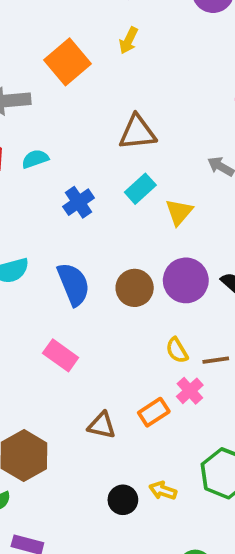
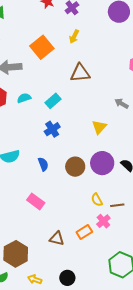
brown triangle: (137, 132) -> (80, 73), moved
cyan rectangle: (140, 189) -> (53, 101), moved
blue cross: (79, 202) -> (52, 129), moved
blue semicircle: (74, 284) -> (43, 164), size x0.6
yellow arrow: (163, 491) -> (35, 279), moved

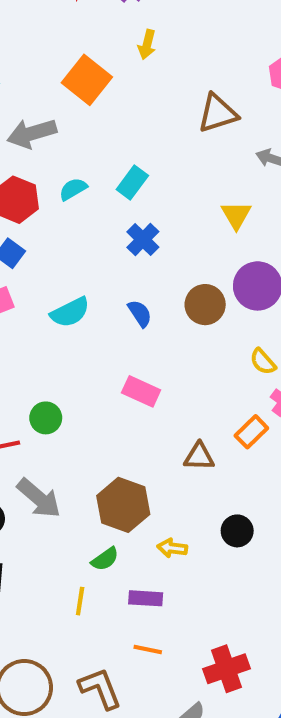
brown triangle: (80, 73) -> (218, 113), moved

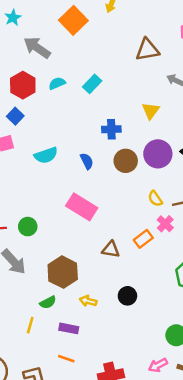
gray arrow: (32, 133) -> (37, 48), turned 44
blue cross: (143, 239) -> (111, 129), moved, turned 36
pink rectangle: (141, 391) -> (82, 207), size x1.4
green circle: (46, 418) -> (28, 227), moved

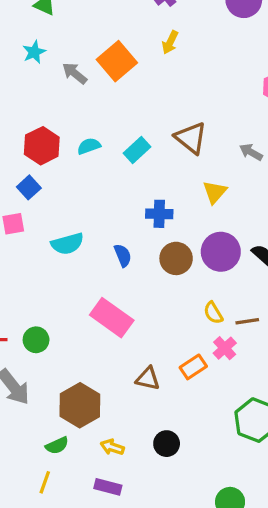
gray arrow: (37, 48) -> (75, 73), moved, size x0.7
brown triangle: (147, 50) -> (191, 138), moved, turned 45
yellow line: (30, 325) -> (45, 482), moved
purple rectangle: (69, 328) -> (108, 487), moved

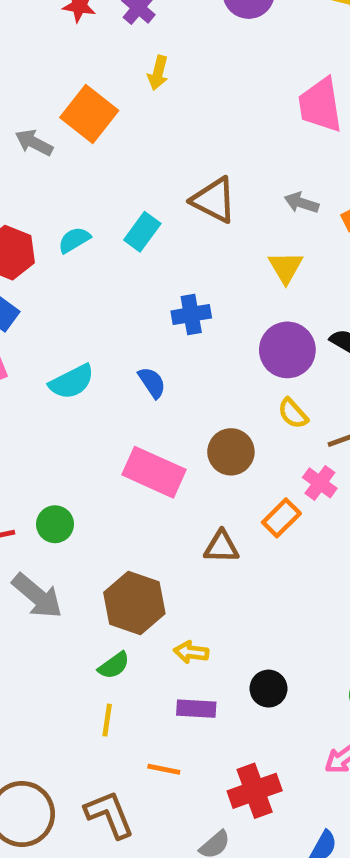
yellow triangle: (215, 192) -> (286, 267), moved
brown circle: (176, 258) -> (231, 452), moved
yellow semicircle: (213, 313) -> (293, 413), moved
black circle: (167, 444) -> (269, 689), moved

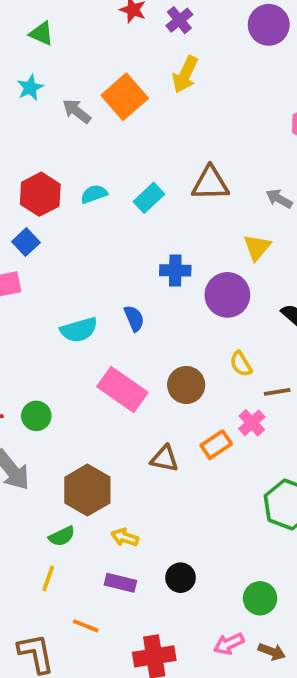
yellow arrow: (158, 73) -> (185, 75), size x1.4
brown triangle: (214, 200) -> (210, 183), turned -39
purple circle: (287, 350) -> (227, 295), moved
cyan semicircle: (72, 382) -> (79, 330), moved

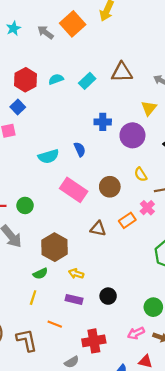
cyan star: (30, 87) -> (13, 28), moved

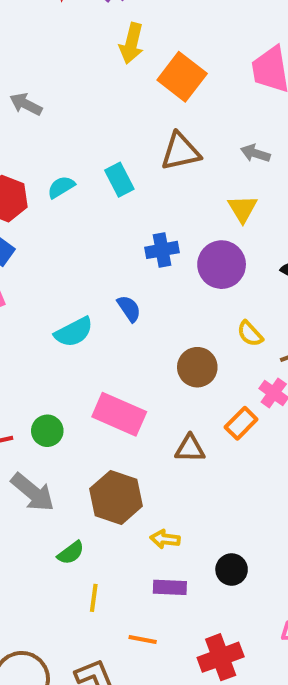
orange square: (73, 24) -> (182, 77), moved
cyan rectangle: (87, 81) -> (119, 180), turned -63
pink rectangle: (74, 190) -> (119, 414), moved
green semicircle: (40, 274) -> (71, 553), moved

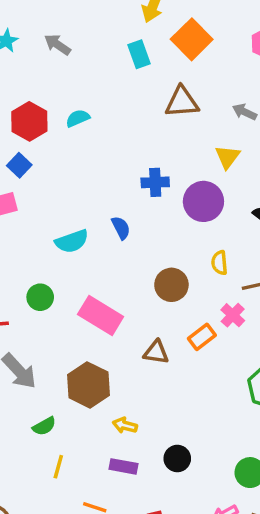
cyan rectangle: (119, 180) -> (139, 54), moved
yellow semicircle: (250, 334) -> (219, 263), turned 30
green circle: (47, 431) -> (40, 297), moved

